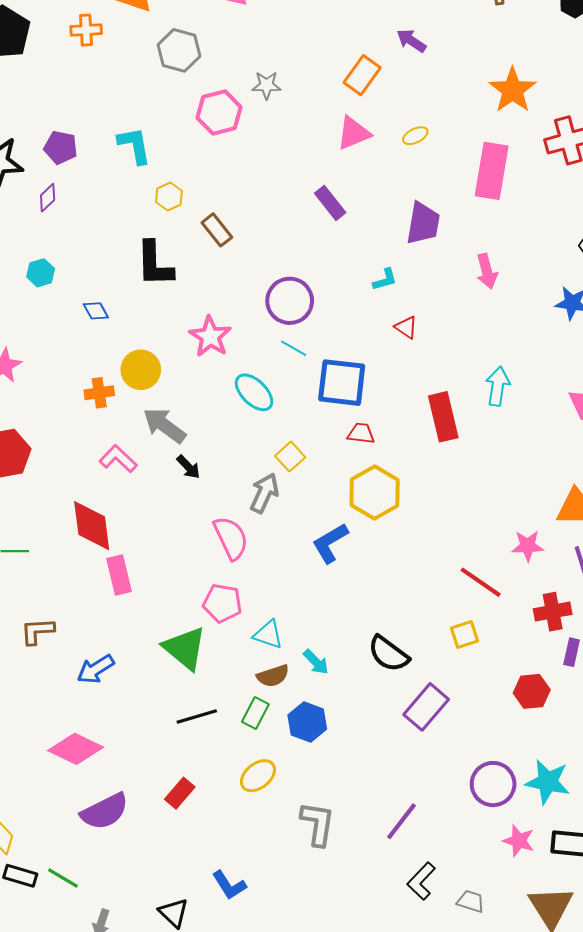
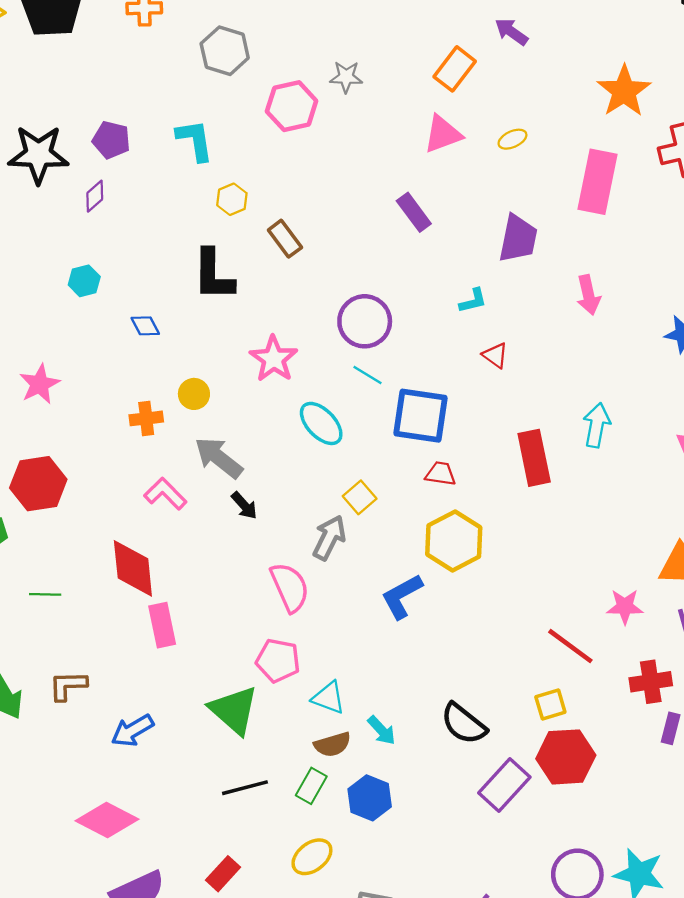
gray hexagon: (179, 50) -> (225, 51), moved
yellow circle: (141, 370) -> (194, 394), size x0.7
red hexagon: (532, 691) -> (566, 757), moved, size x1.4

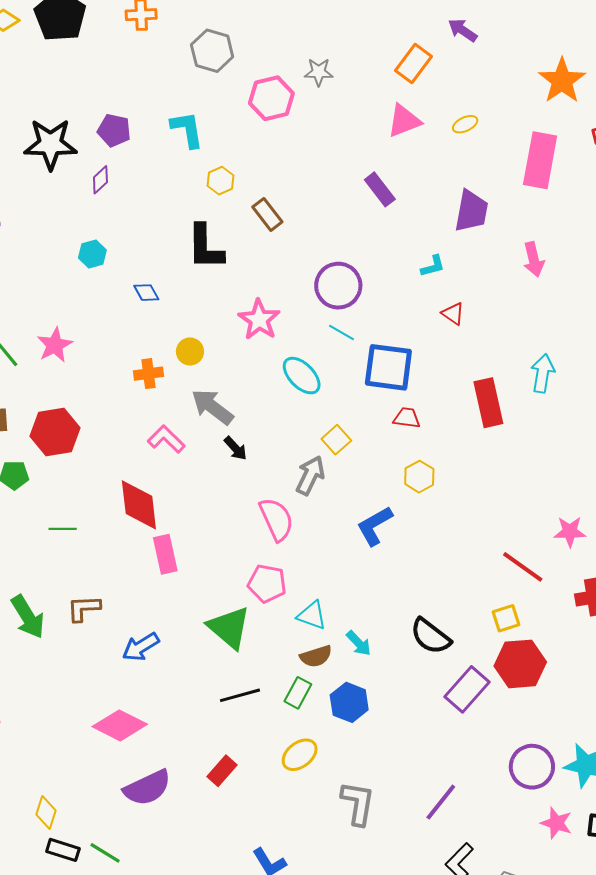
yellow hexagon: (454, 541) -> (419, 477), size x0.6

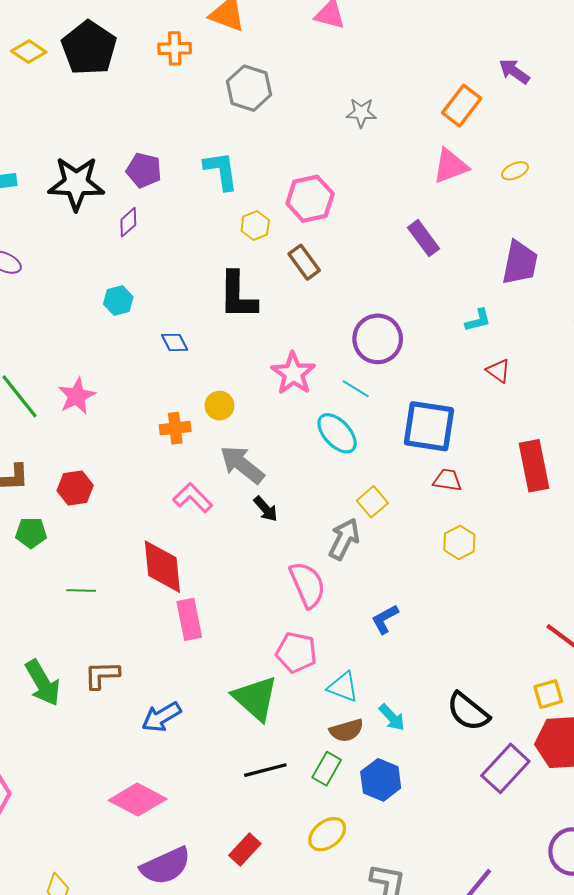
pink hexagon: (271, 98) -> (310, 199), moved
cyan line: (342, 333) -> (356, 389), moved
red hexagon: (55, 432) -> (75, 488), size x0.7
blue L-shape: (375, 526) -> (385, 619), moved, size x0.7

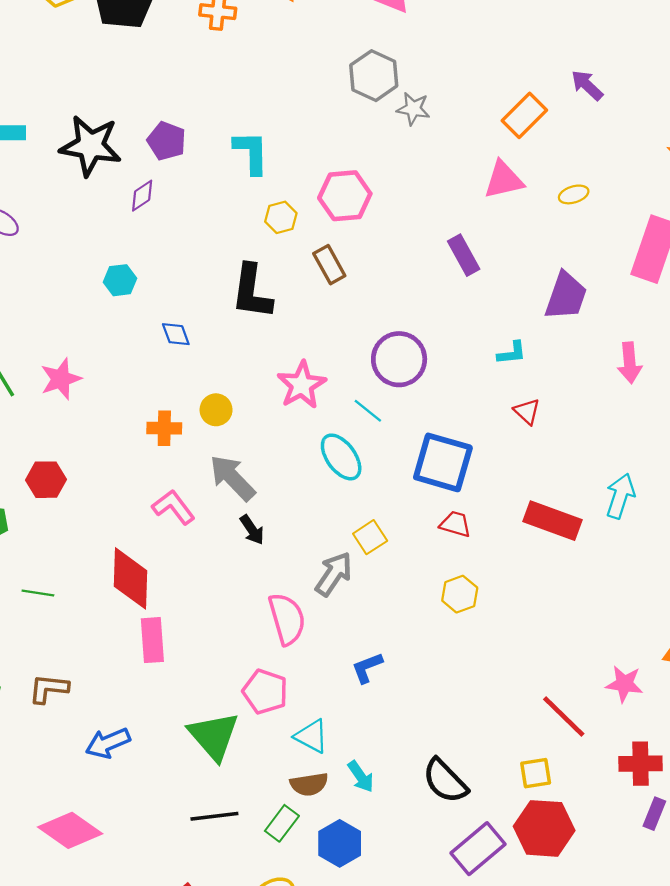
gray hexagon: (249, 88) -> (374, 76), moved
red rectangle: (534, 466) -> (552, 521), turned -66

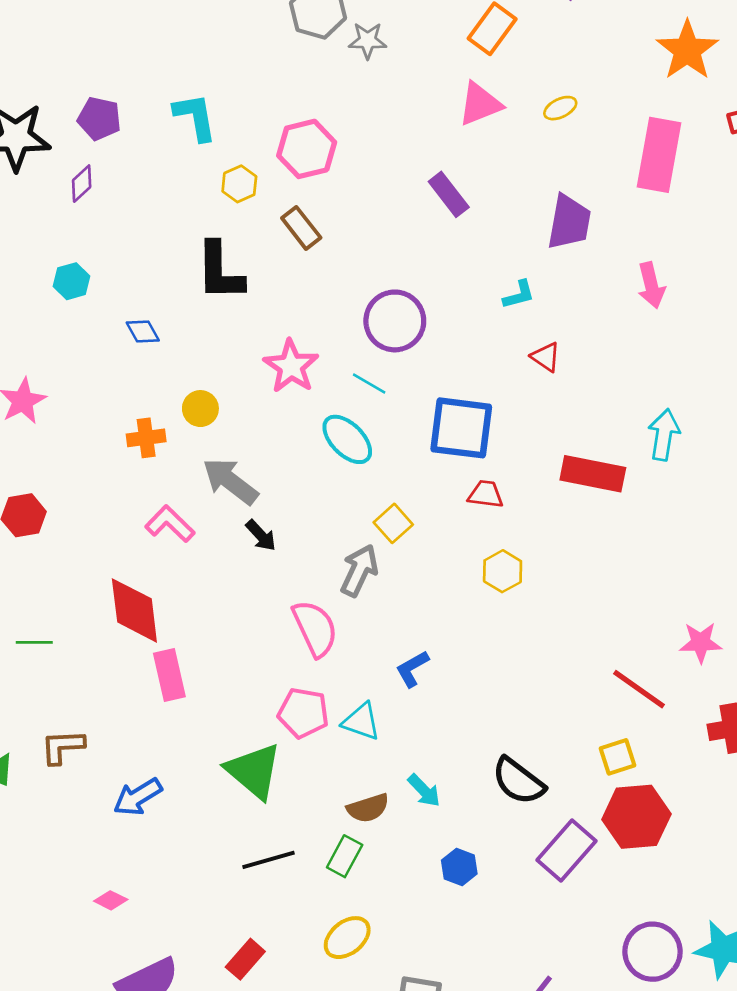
cyan triangle: (311, 736) -> (361, 722), moved
pink diamond: (70, 830) -> (111, 900), size x0.5
blue hexagon: (340, 843) -> (459, 867), moved, size x0.7

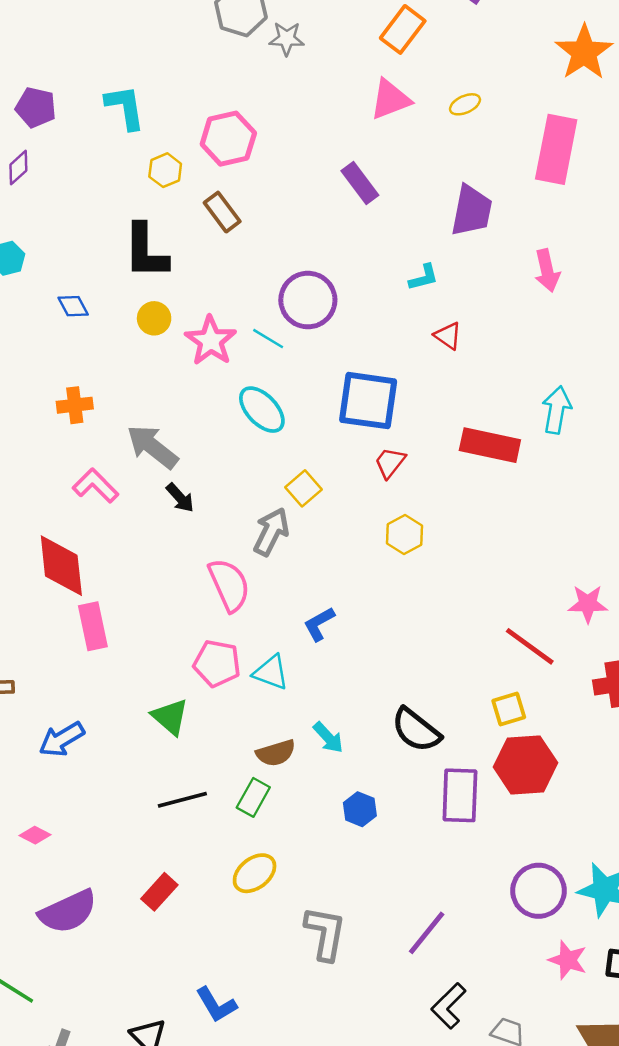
cyan line: (369, 384) -> (268, 339), moved
yellow circle: (200, 409) -> (154, 318), moved
red trapezoid: (486, 494) -> (390, 463), turned -60
green triangle: (254, 771) -> (170, 717), size x0.7
purple rectangle: (567, 850) -> (460, 795), turned -40

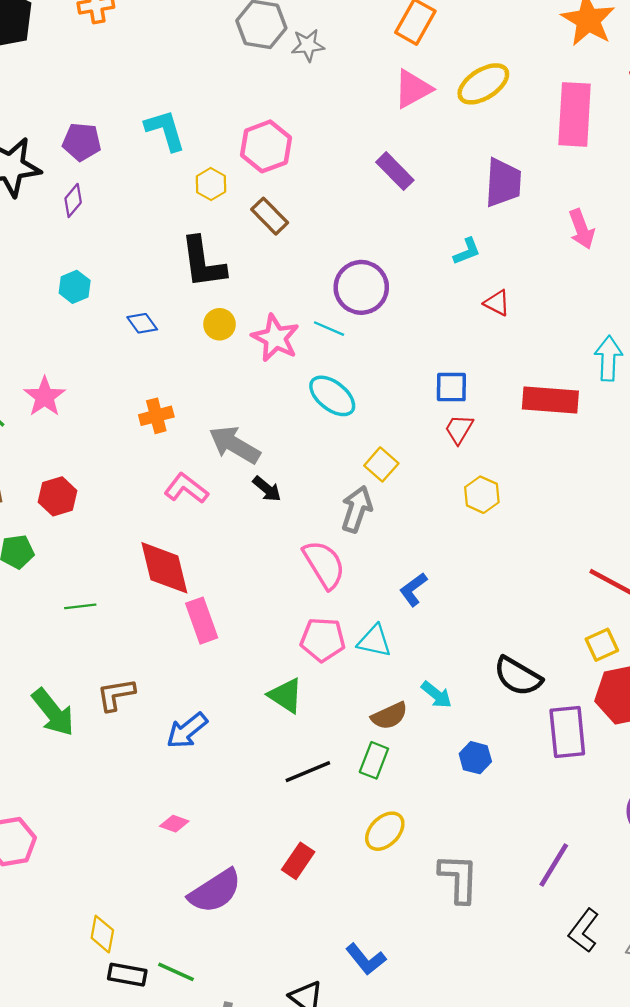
yellow ellipse: (465, 104) -> (483, 84), size x1.8
blue square: (368, 401) -> (451, 387), moved, size x0.6

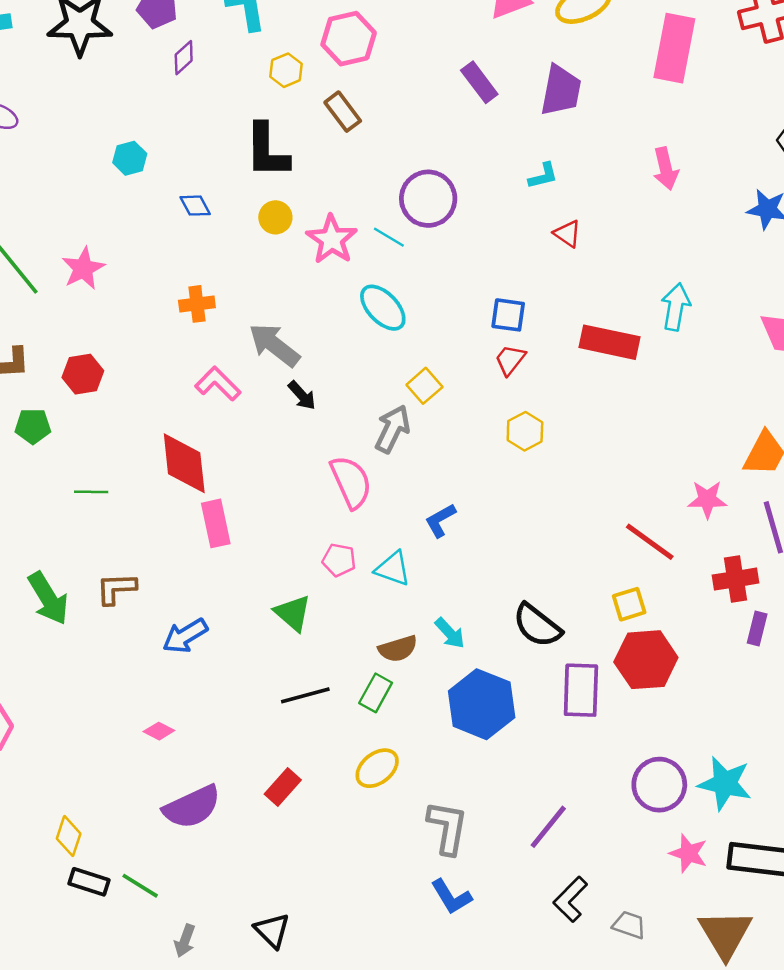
purple trapezoid: (503, 183) -> (561, 90), moved
purple diamond: (73, 200) -> (184, 58), moved
pink pentagon: (323, 639) -> (339, 560), size x0.7
blue hexagon: (475, 758) -> (482, 704), size x2.0
blue L-shape: (366, 959) -> (451, 897), moved

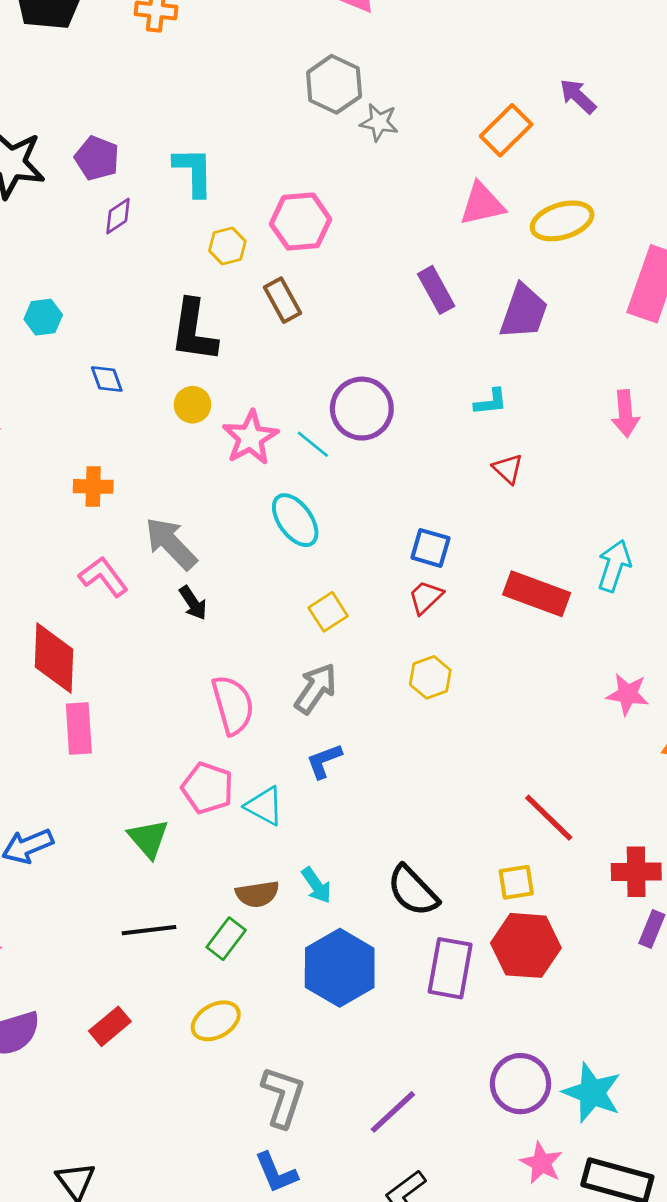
gray arrow: (392, 429) -> (316, 688), moved
pink star: (707, 499) -> (628, 694), moved
pink pentagon: (339, 560) -> (207, 788), size x1.4

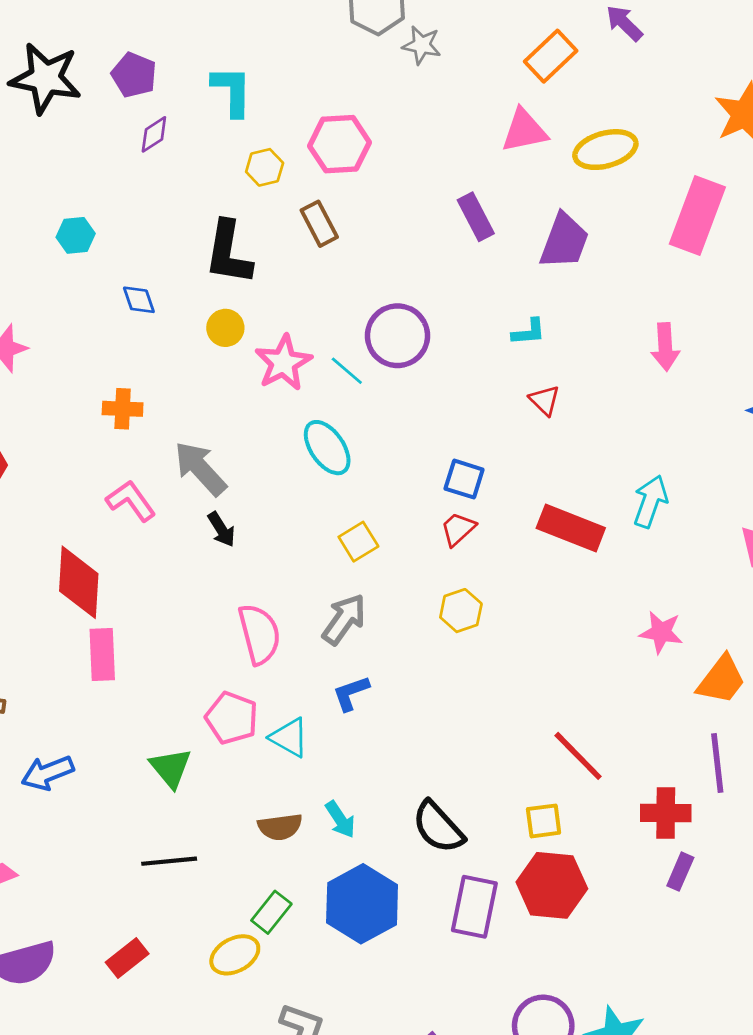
green rectangle: (226, 939) -> (271, 912), moved

